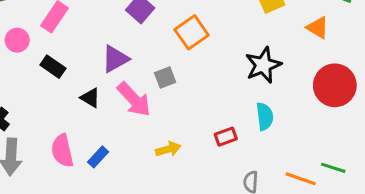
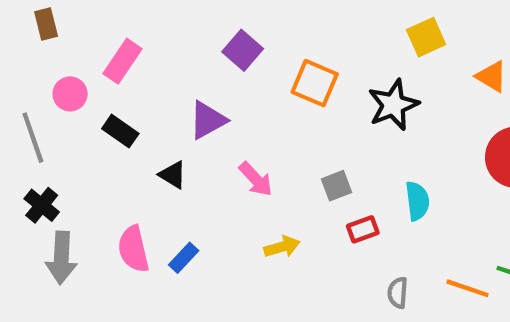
orange square: (192, 32) -> (315, 83), turned -32
black star: (263, 65) -> (393, 105), moved
gray square: (165, 78) -> (337, 186), moved
pink arrow: (134, 99) -> (256, 179), moved, size x0.7

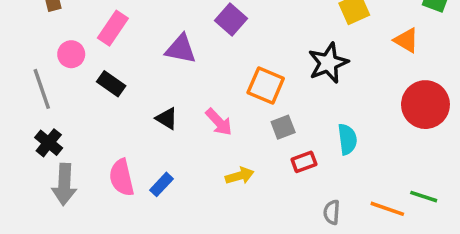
purple square: (243, 50) -> (231, 19), moved
orange square: (315, 83) -> (266, 85), moved
purple triangle: (208, 120) -> (181, 49), moved, turned 40
black triangle: (173, 175) -> (167, 118), moved

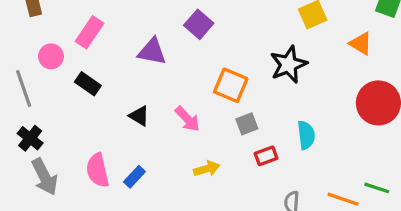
gray arrow: (64, 184) -> (45, 177), turned -30

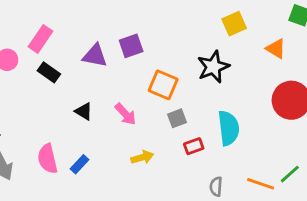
purple square: (199, 24) -> (131, 46), moved, turned 30
black rectangle: (88, 84) -> (49, 72), moved
cyan semicircle: (306, 135) -> (229, 128), size x1.4
green line: (377, 188) -> (290, 174), turned -60

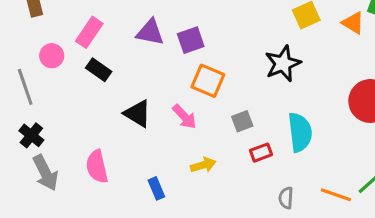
orange triangle: (276, 49) -> (353, 23), moved
purple triangle: (95, 56) -> (150, 32), moved
orange square: (163, 85) -> (208, 81), moved
black triangle: (84, 111) -> (138, 113), size x1.4
blue rectangle: (80, 164) -> (156, 188), moved, turned -66

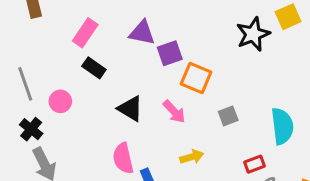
purple square: (191, 40) -> (170, 53), moved
pink circle: (52, 56) -> (60, 101), moved
black star: (283, 64) -> (253, 34), moved
red rectangle: (261, 153) -> (254, 164), moved
pink semicircle: (97, 167) -> (123, 158), moved

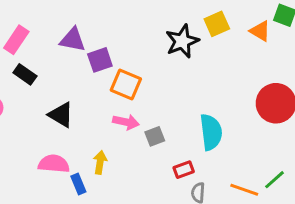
pink arrow: (174, 112) -> (126, 122), moved, turned -35
gray square: (228, 116) -> (155, 136), moved
yellow arrow: (192, 157) -> (100, 162), moved, turned -65
pink semicircle: (123, 158) -> (54, 164), turned 108

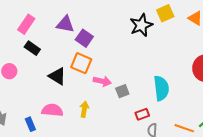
purple square: (100, 60) -> (84, 38), turned -36
orange square: (126, 84) -> (81, 63), moved
blue rectangle: (78, 184) -> (30, 124), moved

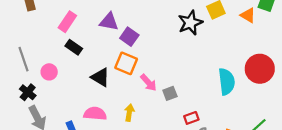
pink arrow: (102, 81) -> (149, 83), turned 36
cyan semicircle: (161, 88) -> (227, 82), moved

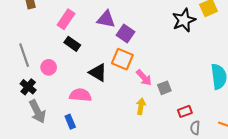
yellow arrow: (129, 113) -> (141, 106), moved
pink semicircle: (95, 114) -> (80, 95), moved

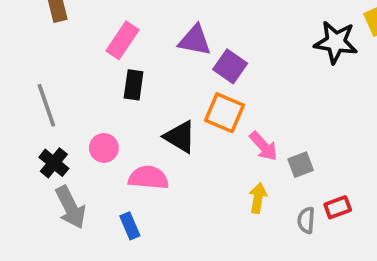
black star: (184, 20) -> (336, 42), turned 30
black rectangle: (72, 44) -> (134, 85), turned 63
pink circle: (49, 67) -> (104, 148), moved
gray semicircle: (195, 128) -> (306, 220), moved

